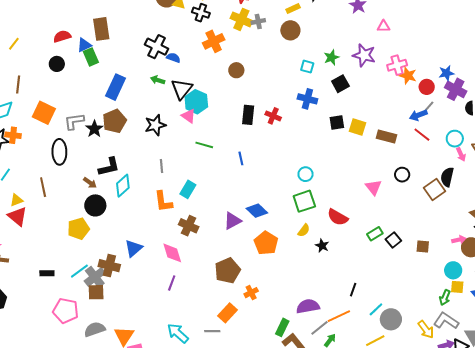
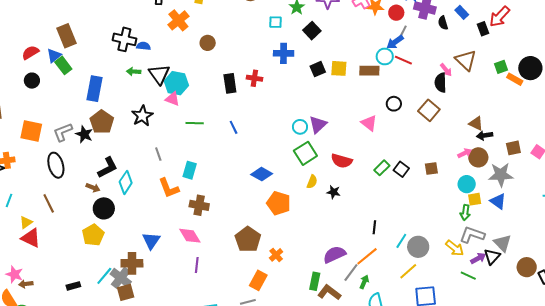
cyan circle: (455, 139) -> (385, 56), moved
black semicircle: (447, 177) -> (441, 83), moved
purple triangle: (232, 221) -> (318, 125), moved

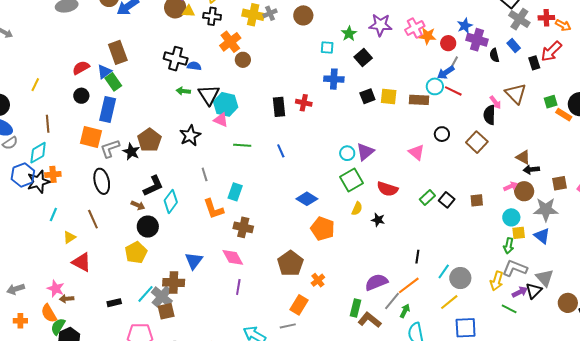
brown circle: (208, 43) -> (243, 60), moved
blue rectangle: (94, 89) -> (108, 110), moved
orange square: (31, 131) -> (91, 137), moved
red triangle: (31, 238) -> (82, 262), moved
yellow arrow: (455, 248) -> (497, 281), turned 66

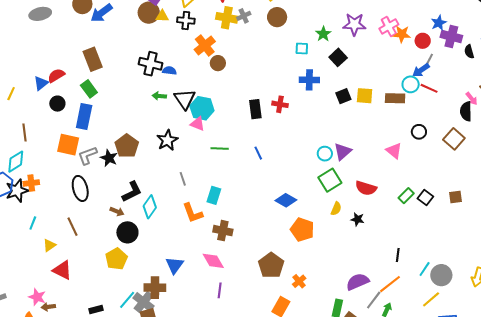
blue triangle: (104, 72) -> (41, 83), moved

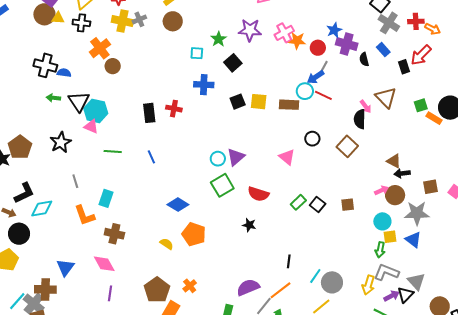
cyan diamond: (150, 207) -> (42, 208), turned 45
yellow semicircle: (336, 209) -> (167, 244), moved, turned -80
brown pentagon: (271, 265) -> (157, 290), moved

